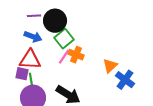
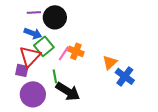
green square: (64, 39) -> (44, 46), moved
red triangle: (30, 60) -> (30, 56), turned -50
green line: (31, 80) -> (55, 76), moved

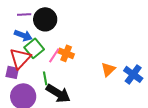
orange triangle: (110, 62) -> (108, 69), moved
blue cross: (125, 76) -> (133, 74), moved

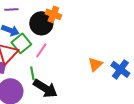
black circle: (45, 19) -> (41, 23), moved
orange cross: (66, 53) -> (53, 14), moved

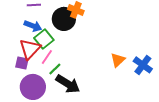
pink line: (41, 50) -> (47, 57), moved
green line: (32, 73) -> (55, 69), turned 56

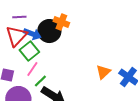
blue arrow: (33, 26) -> (32, 34), moved
red triangle: (30, 49) -> (16, 36), moved

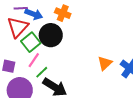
black circle: (49, 31) -> (51, 35), moved
blue arrow: (32, 34) -> (34, 14), moved

